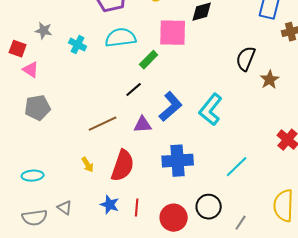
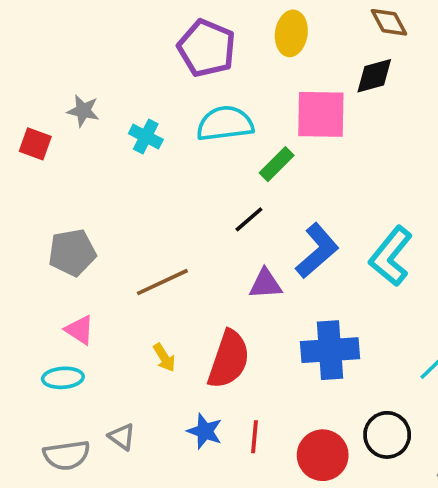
pink triangle: (31, 70) -> (79, 330), moved
brown line: (103, 124) -> (162, 282), moved

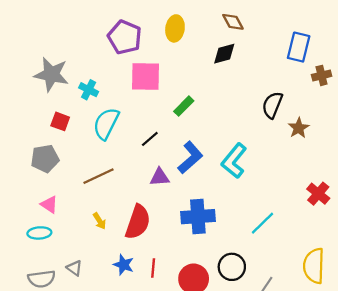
gray star: (83, 111) -> (51, 74), size x1.8
pink square: (321, 114) -> (145, 77), moved
cyan semicircle: (225, 124) -> (106, 124), moved, turned -56
red square: (35, 144) -> (60, 121), moved
green rectangle: (277, 164) -> (184, 106), moved

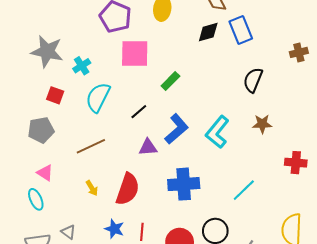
blue rectangle: (299, 47) -> (241, 30), moved, turned -36
cyan cross: (89, 90) -> (82, 66), turned 30
brown star: (299, 128) -> (262, 124), moved, turned 30
red cross: (318, 194) -> (296, 163), turned -35
cyan ellipse: (39, 233) -> (36, 199), turned 70

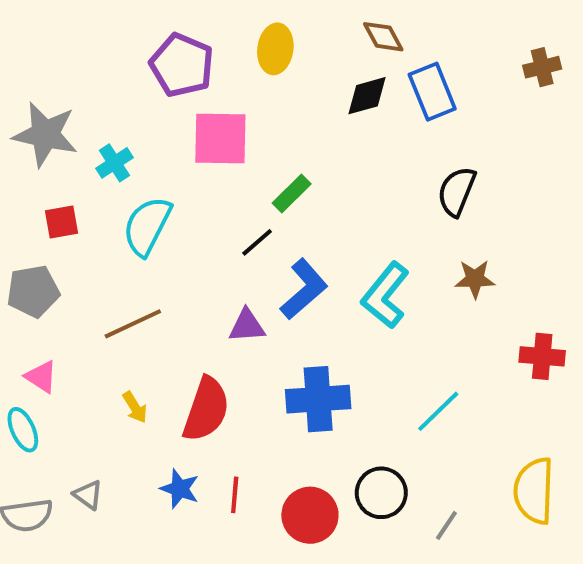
brown cross: (299, 52) -> (542, 67), moved
red square: (55, 95) -> (62, 222), turned -30
black line: (139, 112) -> (257, 242), moved

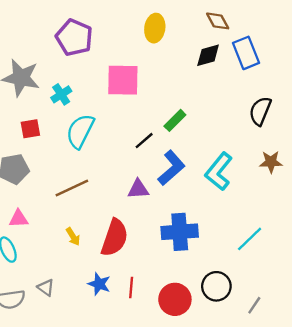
purple pentagon: (182, 65) -> (74, 38), moved
green rectangle: (292, 193) -> (175, 120), moved
pink triangle: (41, 377) -> (19, 219), turned -36

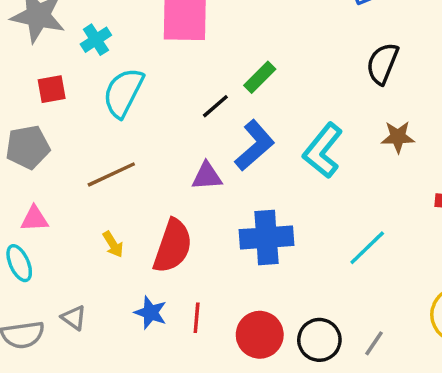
black circle: (216, 286) -> (319, 340), moved

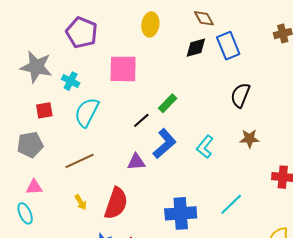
cyan cross: (96, 40) -> (71, 81), turned -30
cyan L-shape: (323, 151) -> (205, 147), size x0.7
blue cross: (267, 238) -> (181, 213), moved

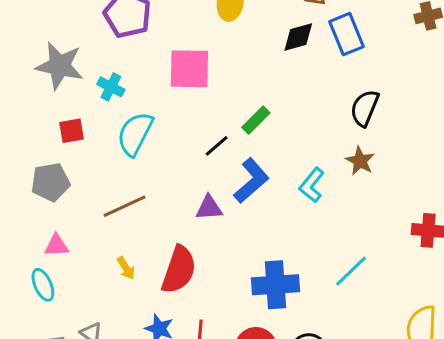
brown star: (249, 139) -> (360, 161), moved, turned 30

